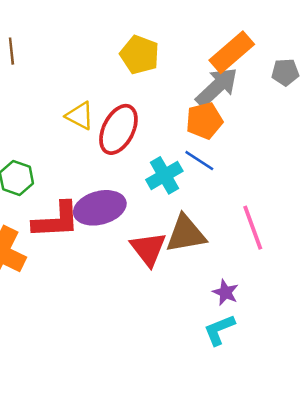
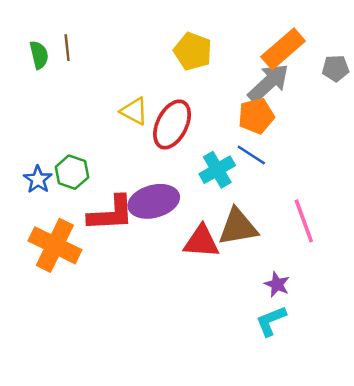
red triangle: (148, 249) -> (201, 242), turned -48

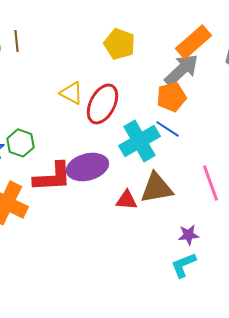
cyan cross: (217, 170) -> (139, 141), size x1.4
red triangle: (201, 242) -> (126, 200), size x0.7
purple star: (277, 284) -> (188, 235), turned -30

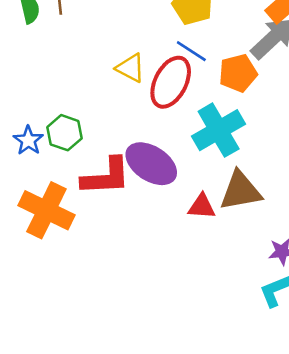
orange pentagon: (171, 97) -> (238, 73), moved
blue line: (167, 129) -> (191, 51), moved
purple ellipse: (87, 167) -> (151, 164), turned 48

